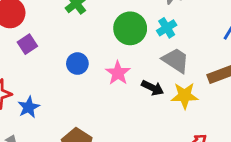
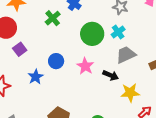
gray trapezoid: (176, 60) -> (126, 55), turned -55
yellow star: (185, 96) -> (130, 93), moved
blue star: (29, 107) -> (36, 77), moved

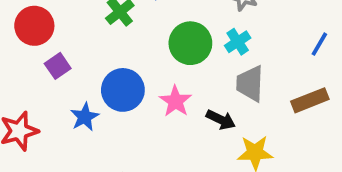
gray trapezoid: (126, 55) -> (250, 84), turned -65
blue circle: (56, 61) -> (123, 90), size x1.5

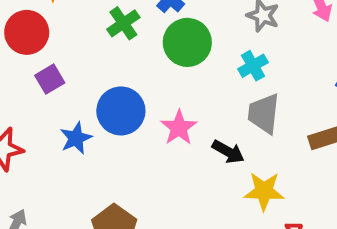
green circle: (190, 43) -> (187, 42), moved

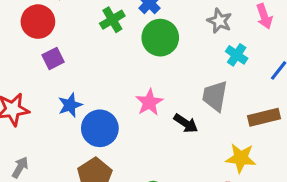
cyan cross: (253, 66) -> (237, 55), moved, turned -30
blue circle: (121, 111) -> (100, 128), moved
yellow star: (264, 191) -> (241, 158), moved

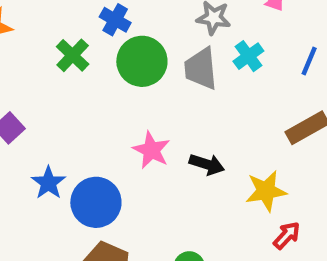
cyan cross: (237, 55) -> (248, 56), turned 35
gray trapezoid: (215, 96) -> (201, 69), moved
yellow star: (241, 158) -> (266, 191), moved

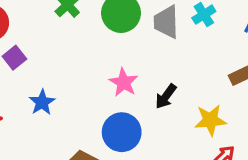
black arrow: (207, 164) -> (166, 96), turned 105
blue circle: (96, 202) -> (122, 132), moved

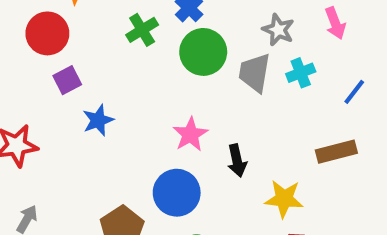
black arrow: (166, 96) -> (237, 161), turned -60
blue star: (42, 102) -> (98, 120), moved

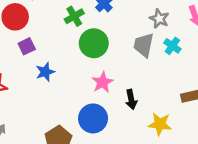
green circle: (203, 52) -> (94, 43), moved
cyan cross: (301, 73) -> (172, 46), turned -35

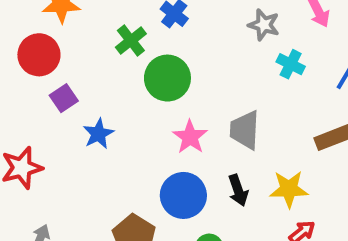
gray trapezoid: (144, 45) -> (245, 130), moved
black arrow: (131, 99) -> (238, 190), moved

